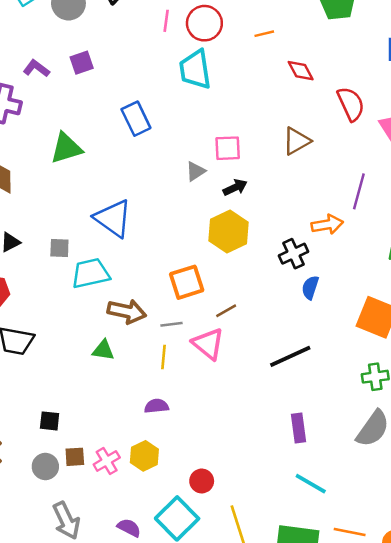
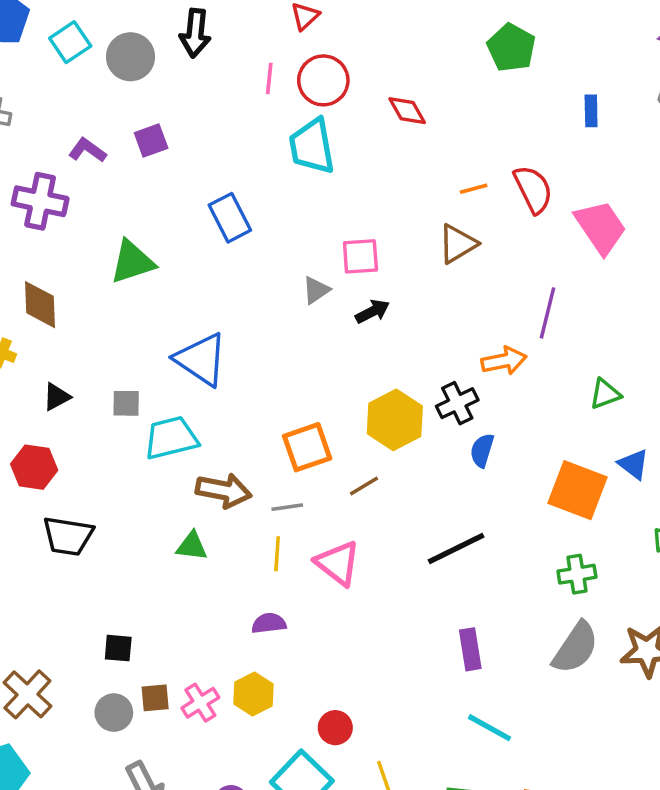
orange line: (264, 34) -> (474, 189), moved
red diamond: (301, 71) -> (407, 111), moved
yellow hexagon: (229, 231) -> (395, 420), moved
pink triangle: (208, 344) -> (338, 563), moved

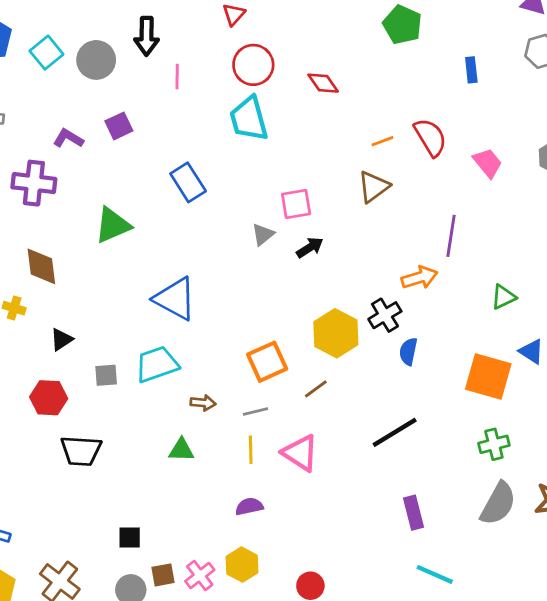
pink line: (269, 78) -> (177, 77), moved
pink trapezoid: (601, 227) -> (488, 163), size x0.7
gray square: (126, 403) -> (106, 375), moved
brown arrow: (224, 491) -> (203, 403), size x0.6

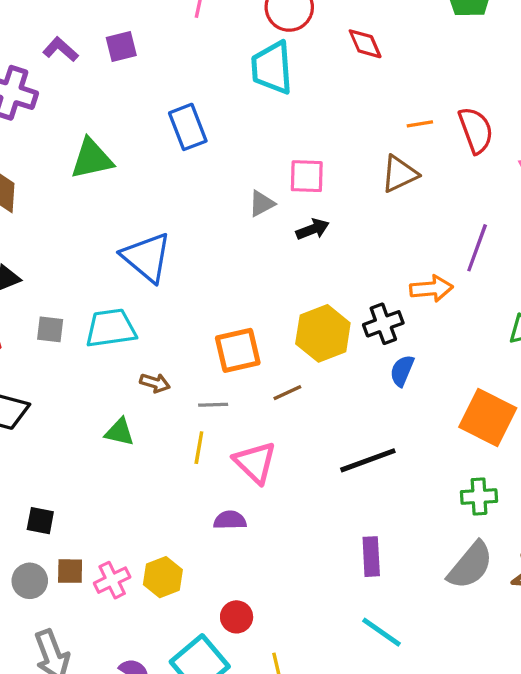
purple semicircle: (249, 506) -> (230, 520), moved

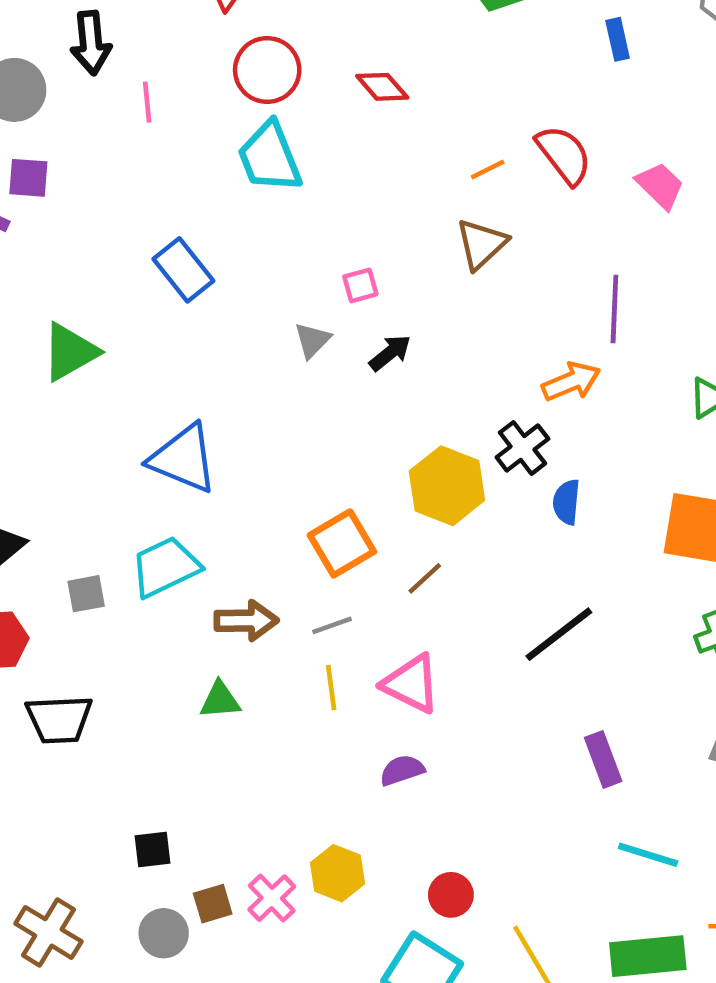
purple square: (121, 47) -> (28, 178), moved, turned 36
pink square: (307, 176) -> (360, 285), size x0.7
brown arrow: (155, 383) -> (246, 621), size x1.5

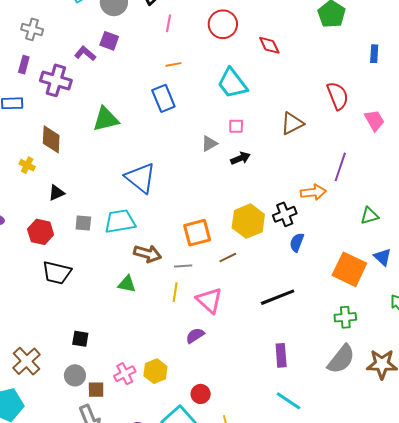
cyan trapezoid: (270, 157) -> (232, 83), moved, turned -32
orange line: (488, 169) -> (173, 64), moved
purple semicircle: (402, 770) -> (195, 336), turned -30
brown square: (213, 904) -> (96, 390), moved

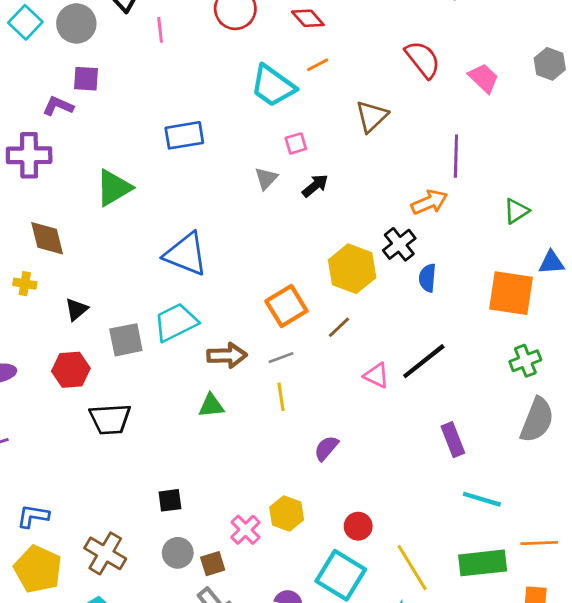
orange line: (173, 64) -> (318, 65), moved
blue rectangle: (163, 98) -> (184, 135), turned -60
gray square: (83, 223) -> (126, 340), size x1.4
blue triangle: (383, 257) -> (551, 263), turned -30
pink triangle: (209, 300) -> (377, 375), moved, size x0.7

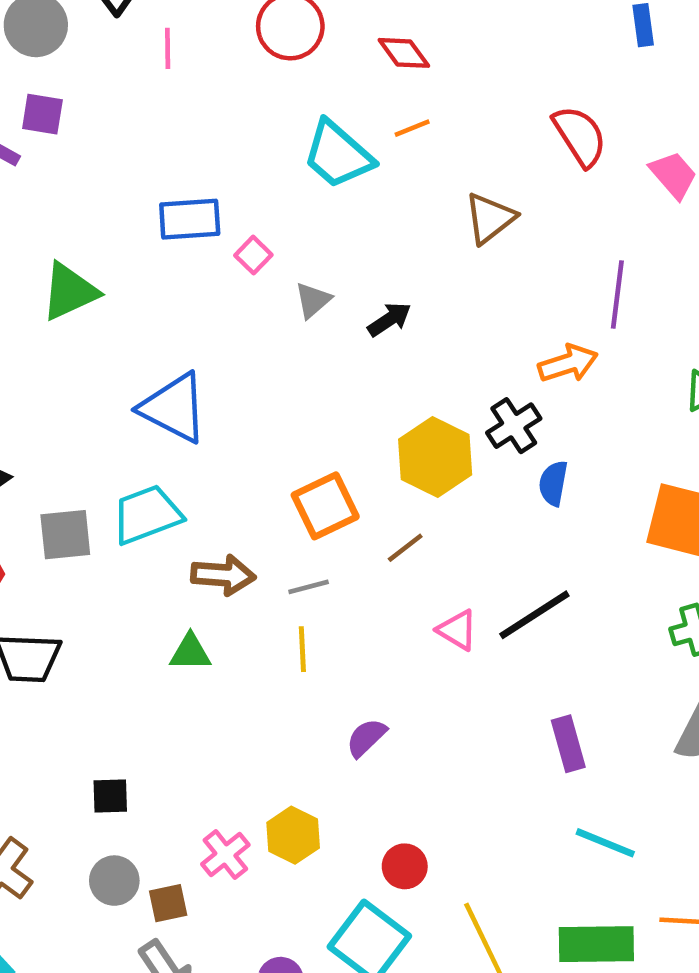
pink square: (296, 143) -> (253, 255), moved, turned -35

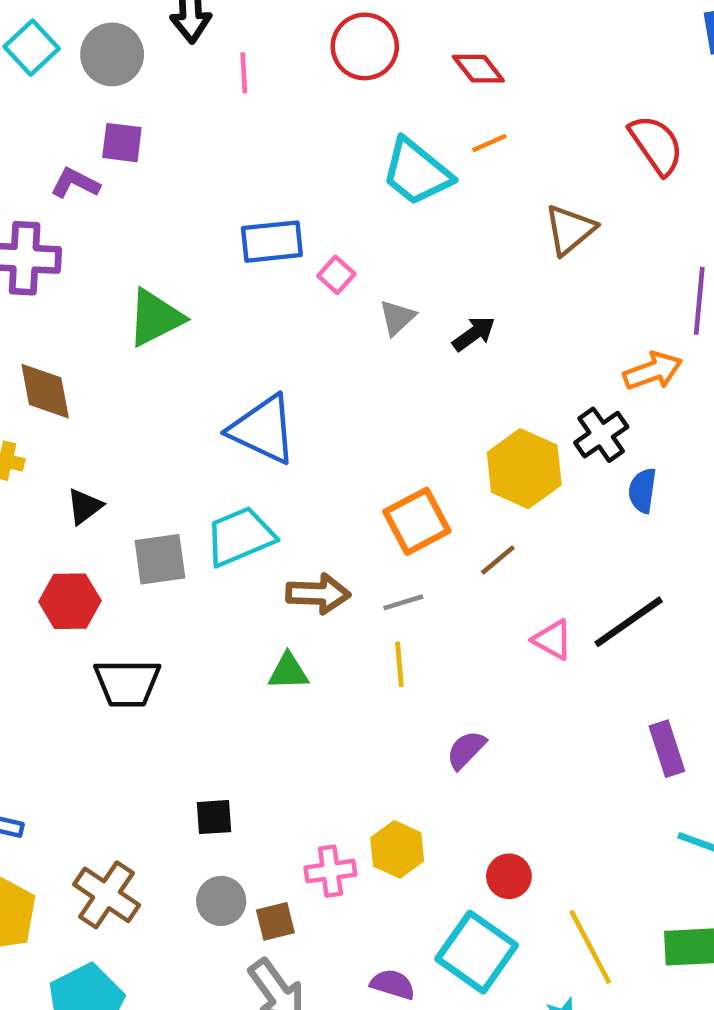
pink cross: (225, 855) -> (330, 871), turned 33

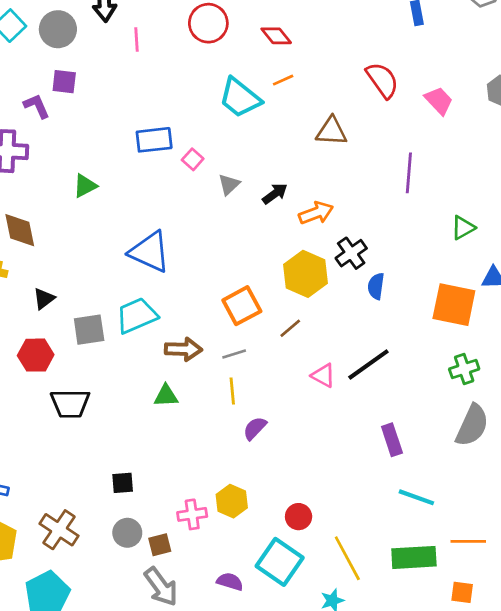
purple L-shape: (75, 183) -> (37, 106), turned 40
brown triangle: (570, 230) -> (331, 131), turned 44
green triangle: (155, 318) -> (85, 186), size x0.7
orange arrow: (653, 371) -> (316, 213), moved
purple semicircle: (466, 750) -> (255, 428), moved

